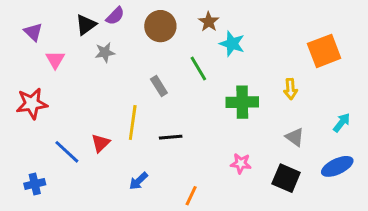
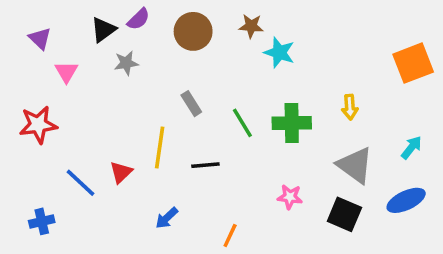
brown star: (209, 22) -> (251, 26), turned -30
orange square: (324, 51) -> (413, 63), moved
green line: (198, 68) -> (242, 123), moved
gray triangle: (295, 137) -> (355, 165), size x1.6

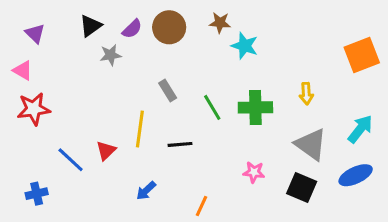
purple semicircle: (139, 19) -> (132, 29), moved
pink triangle: (66, 72) -> (23, 70), moved, turned -30
cyan arrow: (411, 148) -> (360, 129), size x1.4

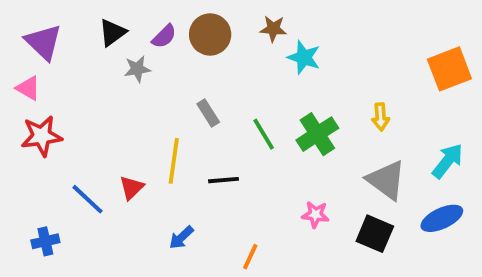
purple triangle: (35, 33) -> (43, 42), size x1.5
green cross: (255, 107) -> (317, 134), turned -32

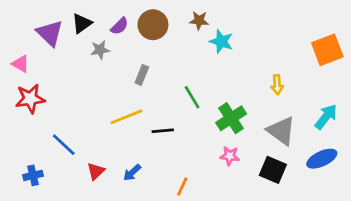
purple triangle: (43, 42) -> (50, 33), moved
gray rectangle: (208, 113) -> (142, 75), moved, turned 54
green cross: (317, 134) -> (231, 118), moved
yellow line: (174, 161) -> (126, 117), turned 60
red triangle: (132, 188) -> (96, 171), moved

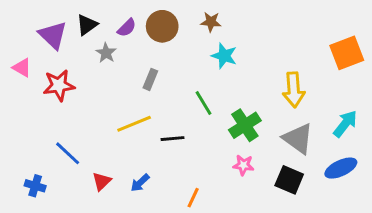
cyan star: (221, 41) -> (224, 56), moved
gray star: (100, 50) -> (106, 53), turned -30
yellow arrow: (277, 85) -> (294, 90), size x1.6
red star: (30, 99) -> (59, 85), moved
blue cross: (33, 175) -> (35, 186), turned 30

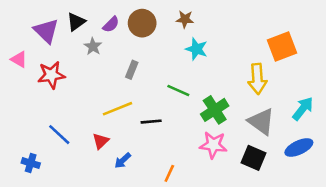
orange square: (347, 53) -> (282, 46), moved
green line: (204, 103) -> (178, 90), turned -35
pink star: (243, 165) -> (213, 145), size x1.5
red triangle: (102, 181) -> (101, 141), moved

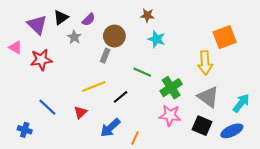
brown circle: (142, 23) -> (114, 36), moved
cyan arrow: (303, 109) -> (241, 103), moved
black line: (151, 122) -> (121, 97), turned -35
blue ellipse: (299, 148) -> (232, 131), moved
blue arrow: (123, 160) -> (110, 128), moved, size x1.5

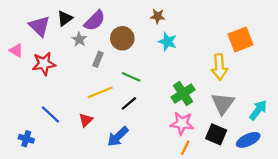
purple semicircle: (89, 20) -> (95, 21), size x1.5
gray rectangle: (105, 56) -> (98, 59), moved
green line: (142, 72) -> (131, 77), moved
gray triangle: (208, 97) -> (223, 103), turned 30
orange line: (135, 138) -> (185, 148), moved

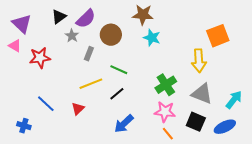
brown star: (158, 16) -> (143, 15), size x1.5
purple triangle: (39, 26) -> (22, 24), moved
gray triangle: (223, 103) -> (202, 94), turned -45
blue arrow: (118, 137) -> (124, 124), moved
orange line: (185, 148) -> (168, 134), turned -64

